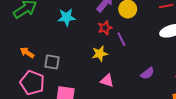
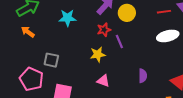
orange arrow: (27, 53) -> (28, 32), moved
purple semicircle: (147, 73) -> (143, 76), turned -56

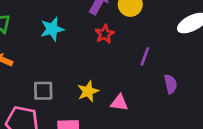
purple line: (119, 42) -> (145, 56), moved, turned 56
yellow star: (98, 54) -> (88, 91), moved

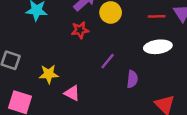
purple semicircle: (171, 84) -> (132, 79), moved

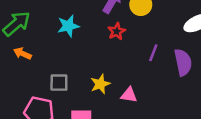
purple semicircle: (132, 79) -> (183, 62), size x1.5

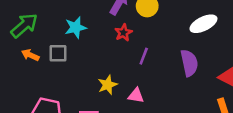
purple line: (153, 53) -> (144, 56), moved
gray square: (59, 83) -> (58, 53), moved

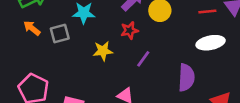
gray square: (58, 53) -> (60, 34), turned -30
yellow star: (108, 85) -> (103, 51), moved

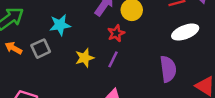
red star: (129, 30) -> (116, 33), moved
purple line: (143, 59) -> (113, 59), moved

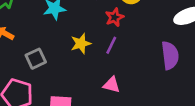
gray square: (41, 49) -> (36, 59), moved

